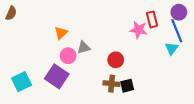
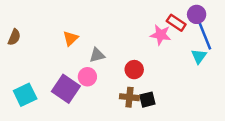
purple circle: (179, 12) -> (197, 14), moved
brown semicircle: (11, 13) -> (14, 37), moved
red rectangle: (152, 19) -> (176, 23), turned -42
pink circle: (68, 56) -> (87, 77), moved

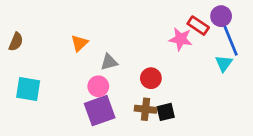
purple square: (66, 89) -> (100, 111), moved, turned 36
cyan square: (25, 95) -> (28, 89), moved, turned 35

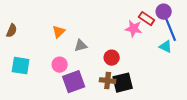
cyan triangle: (224, 63) -> (166, 47), turned -40
pink circle: (98, 86) -> (60, 65), moved
black square: (166, 112) -> (123, 83), size x1.5

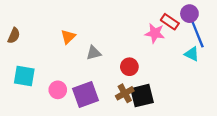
pink circle: (60, 65) -> (58, 90), moved
brown cross: (108, 81) -> (125, 93), turned -35

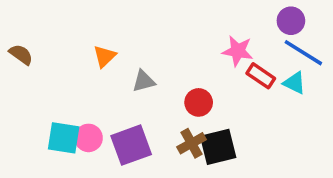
red rectangle: (170, 22) -> (261, 76), moved
blue line: (198, 34) -> (303, 53), turned -36
brown semicircle: (14, 36) -> (21, 54), turned -77
cyan square: (24, 76) -> (64, 138), moved

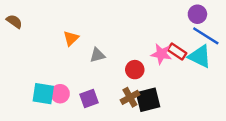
pink star: (238, 51) -> (161, 54), moved
brown semicircle: (21, 54) -> (14, 21), moved
cyan triangle: (294, 83) -> (200, 56), size x1.5
purple square: (131, 145) -> (89, 99), size x0.7

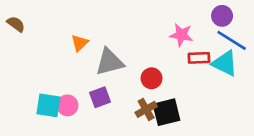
red rectangle: (177, 52) -> (199, 58), turned -36
pink star: (161, 54) -> (181, 35), moved
gray triangle: (97, 55) -> (109, 62), size x1.6
purple square: (89, 99) -> (100, 97), moved

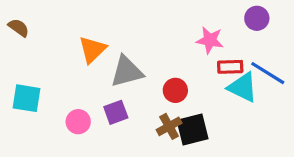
blue line: (232, 40) -> (268, 73), moved
orange triangle: (80, 43) -> (92, 50), size x1.4
cyan triangle: (225, 63) -> (243, 87), moved
cyan square: (48, 105) -> (26, 98), moved

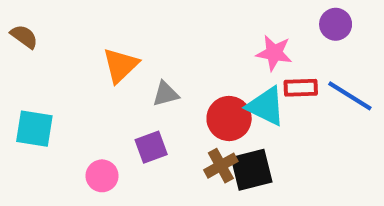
gray triangle: (127, 72) -> (166, 94), size x0.6
cyan triangle: (243, 87) -> (266, 106), moved
red circle: (175, 90) -> (229, 118), size x1.4
pink circle: (78, 122) -> (102, 176), moved

